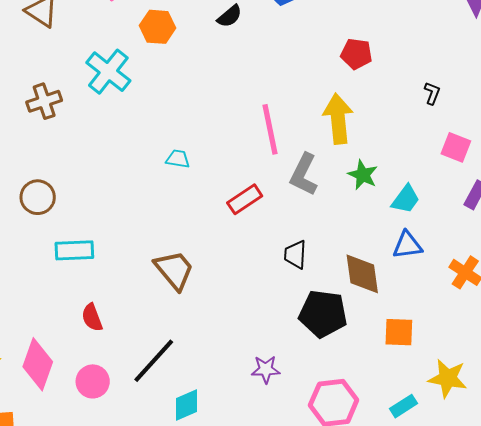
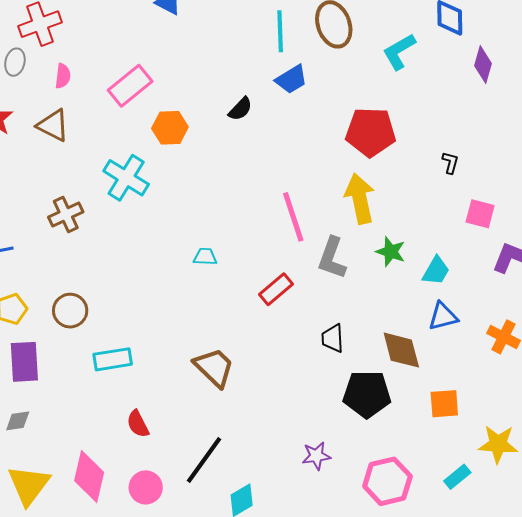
red pentagon: (356, 54) -> (371, 132), size x1.6

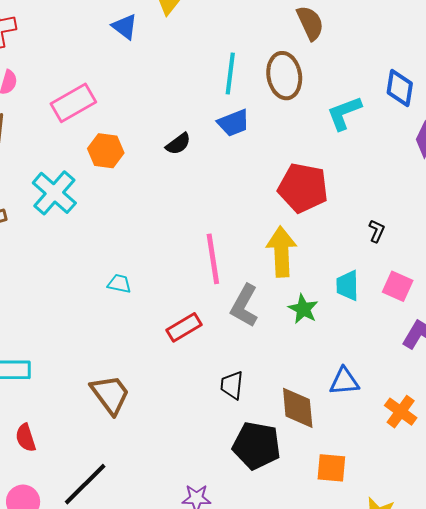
cyan trapezoid: (436, 271) -> (348, 285), moved, turned 140

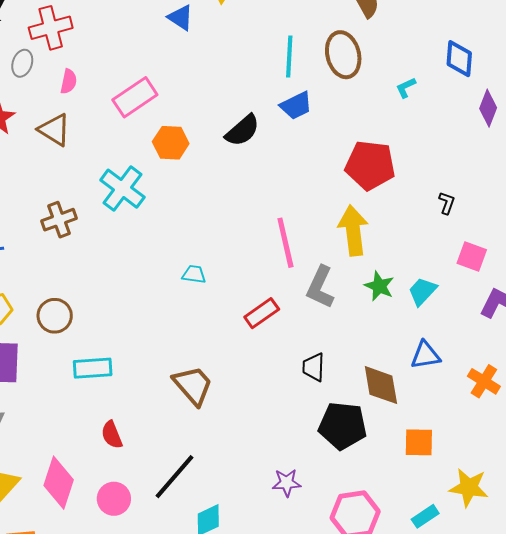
cyan L-shape: (344, 113) -> (406, 88), size x0.6
black semicircle: (178, 144) -> (242, 130), size x1.4
cyan trapezoid: (348, 285) -> (422, 291), moved, turned 48

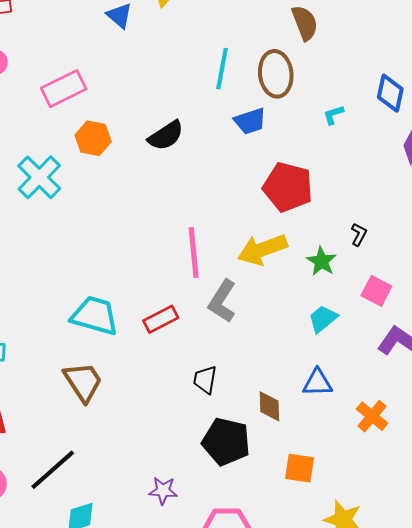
blue trapezoid: (296, 106) -> (250, 121), moved
yellow arrow: (353, 231) -> (262, 249), turned -111
cyan trapezoid: (194, 274) -> (95, 316), moved, size x2.0
green star: (379, 286) -> (321, 261), moved
brown diamond: (381, 385) -> (269, 406), size x0.7

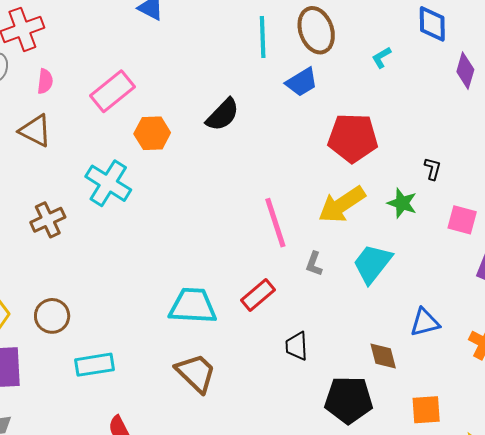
gray L-shape: (222, 301) -> (314, 264), size x0.6
cyan trapezoid: (323, 319) -> (372, 264), moved, size x1.4
black trapezoid: (205, 380) -> (297, 346), moved

